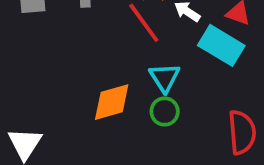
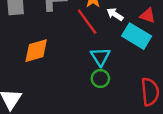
orange diamond: (112, 102) -> (36, 51), moved

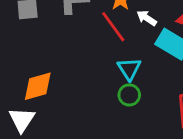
orange diamond: (36, 51) -> (38, 86), moved

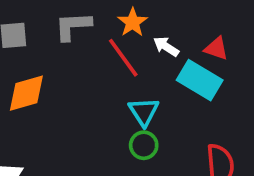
orange diamond: (38, 86) -> (26, 93), moved

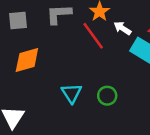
cyan triangle: (144, 112) -> (72, 93), moved

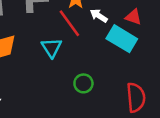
cyan triangle: (72, 93) -> (52, 48), moved

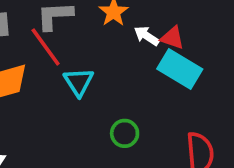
red triangle: (133, 17) -> (172, 38), moved
red line: (69, 23) -> (46, 47), moved

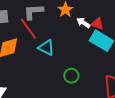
cyan triangle: (79, 82) -> (46, 48), turned -30

